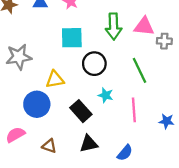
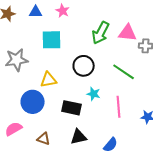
green arrow: (114, 26) -> (101, 33), turned 30
cyan square: (72, 38) -> (52, 40), moved
green line: (139, 70) -> (124, 72), turned -30
black rectangle: (81, 111) -> (72, 108), turned -36

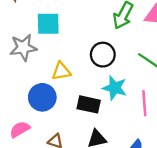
cyan square: (52, 40) -> (48, 24), moved
cyan star: (94, 94) -> (115, 88), size x1.5

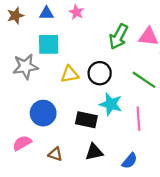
yellow triangle: (61, 71) -> (70, 74), moved

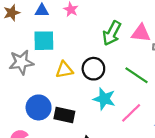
pink line: (138, 119) -> (131, 113), turned 50
black rectangle: (86, 120) -> (64, 115), moved

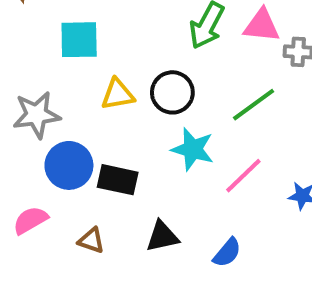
gray star: (21, 62) -> (36, 115), moved
green line: (137, 75) -> (254, 105), turned -70

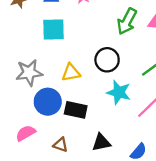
yellow triangle: (118, 94) -> (71, 73), moved

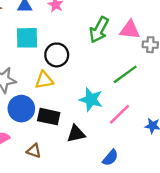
black circle: (107, 60) -> (57, 55), moved
black triangle: (101, 142) -> (76, 134), moved

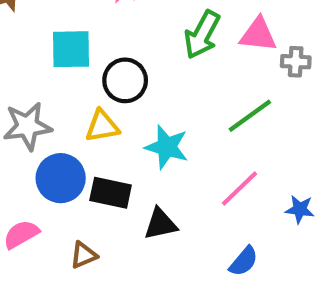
cyan star: (91, 99) -> (167, 147), moved
brown triangle: (34, 151) -> (84, 255), turned -42
blue semicircle: (110, 158) -> (244, 261), moved

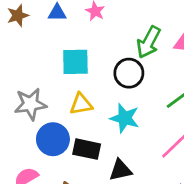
cyan square: (71, 49) -> (75, 62), moved
black circle: (125, 80) -> (129, 73), moved

